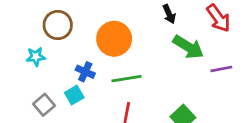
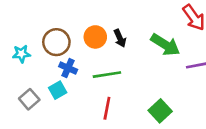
black arrow: (169, 14) -> (120, 38), moved
brown circle: (58, 25) -> (56, 42), moved
orange circle: (114, 39) -> (95, 37), size x0.7

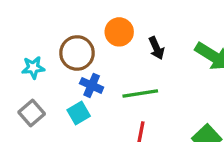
orange circle: (95, 37) -> (119, 32), moved
gray square: (29, 99) -> (32, 113), moved

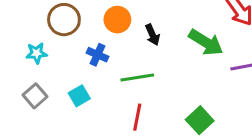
brown circle: (77, 53) -> (64, 20), moved
blue cross: (92, 85) -> (98, 55), moved

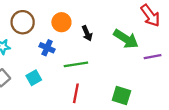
green square: (200, 120) -> (121, 96), turned -30

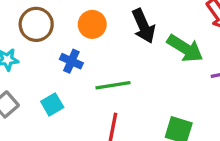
black arrow: (87, 33) -> (143, 26), moved, size x1.5

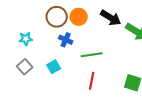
brown circle: (36, 24) -> (57, 17), moved
black arrow: (143, 26) -> (111, 18), turned -35

